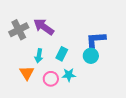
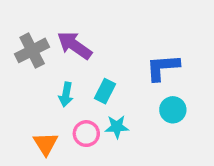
cyan circle: (91, 56) -> (173, 110), moved
orange triangle: (27, 73) -> (46, 144), moved

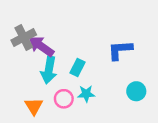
purple arrow: (74, 45) -> (41, 46), moved
cyan arrow: (66, 95) -> (49, 70), size x1.5
cyan circle: (173, 110) -> (136, 91), moved

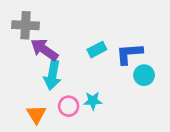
gray cross: (24, 37) -> (25, 25), moved, turned 30
cyan rectangle: (78, 68) -> (97, 50), moved, turned 36
cyan circle: (136, 91) -> (144, 75), moved

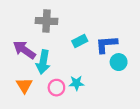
gray cross: (25, 25) -> (46, 21), moved
purple arrow: (44, 50) -> (24, 50), moved
orange triangle: (36, 114) -> (24, 85), moved

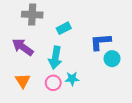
gray cross: (46, 21) -> (32, 15), moved
cyan rectangle: (80, 41) -> (64, 28), moved
cyan arrow: (43, 62) -> (55, 58), moved

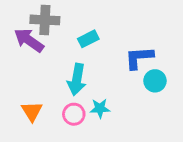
purple arrow: (23, 47) -> (29, 40), moved

